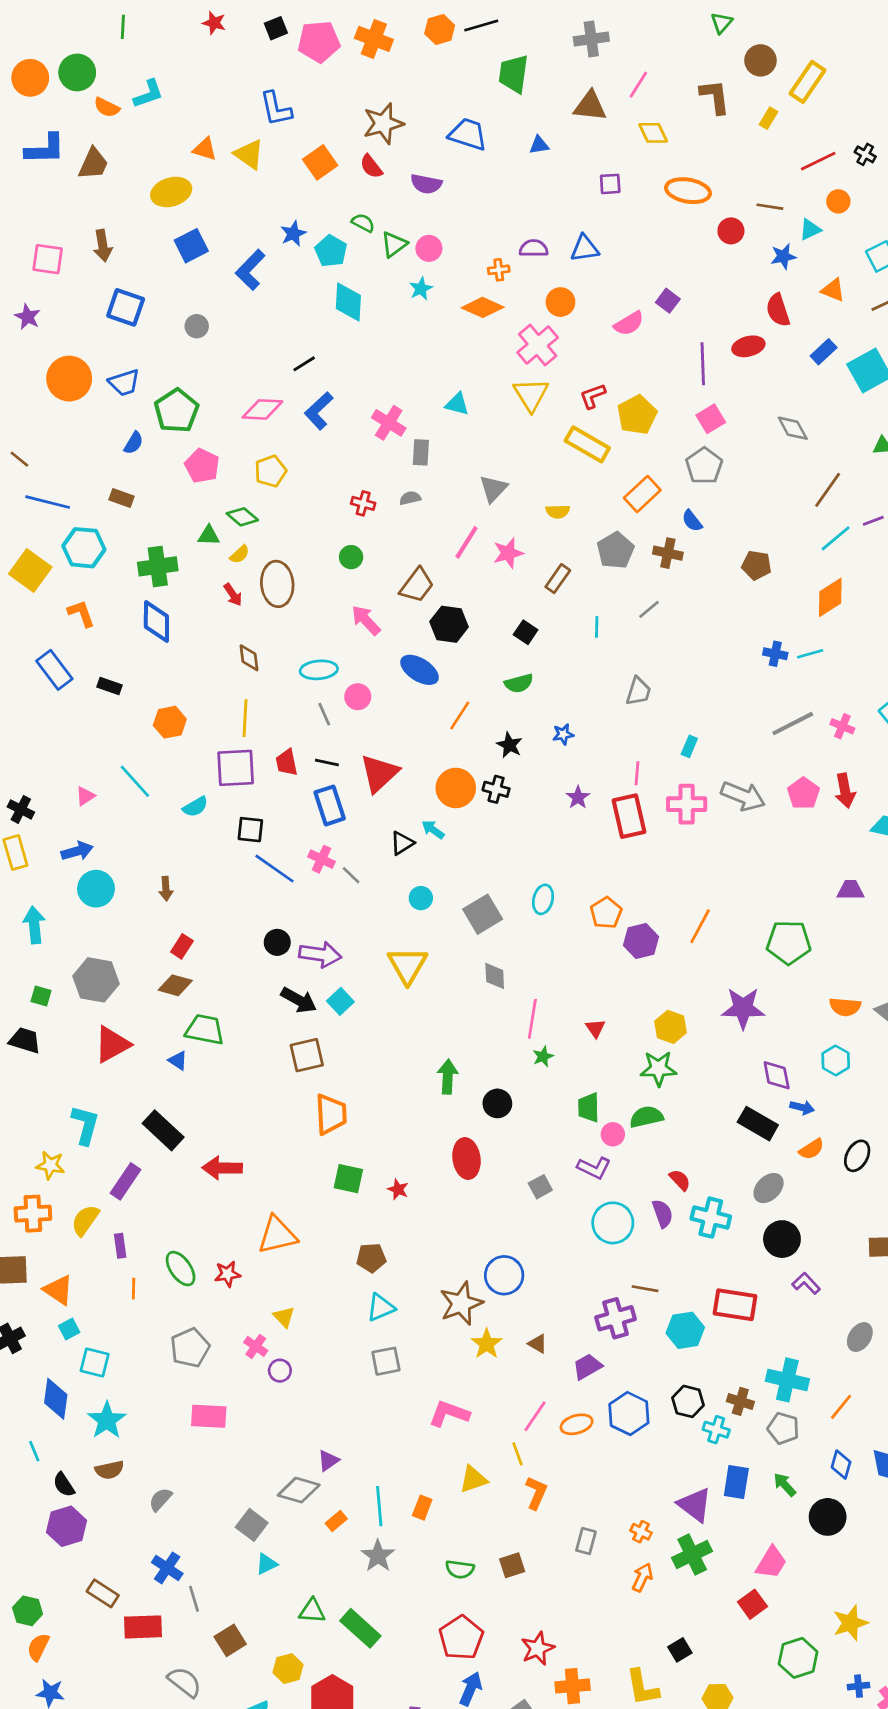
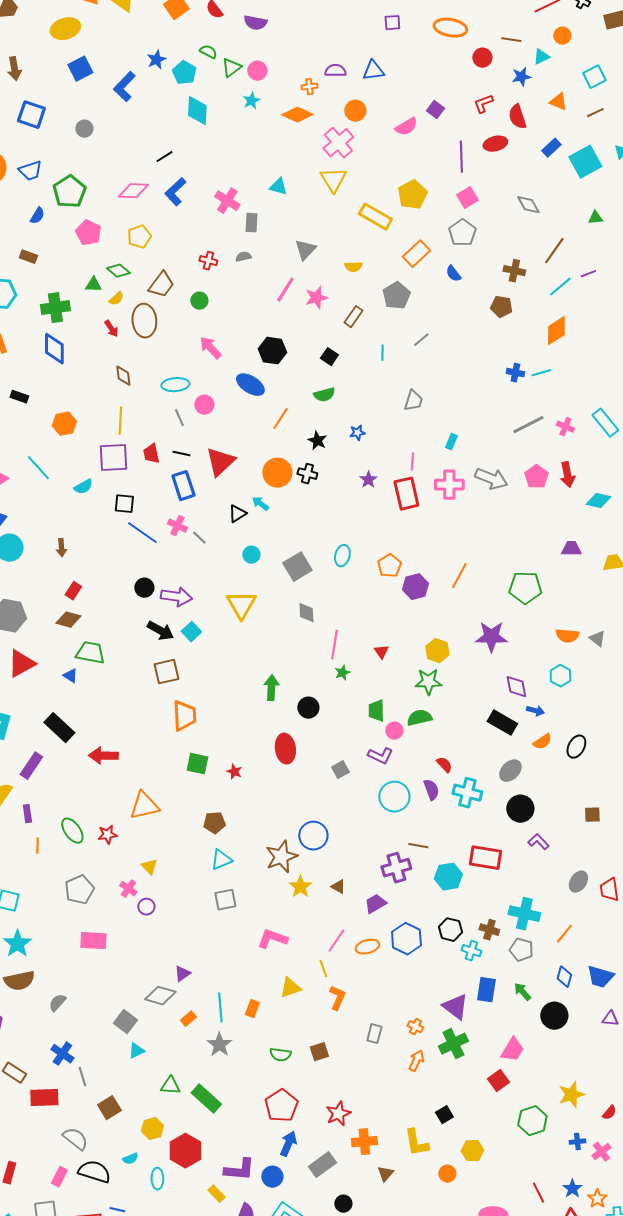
red L-shape: (593, 396) -> (483, 104), moved
brown cross: (668, 553) -> (514, 271), moved
brown trapezoid: (417, 585) -> (161, 285), moved
brown semicircle: (109, 1470) -> (19, 981), size x1.4

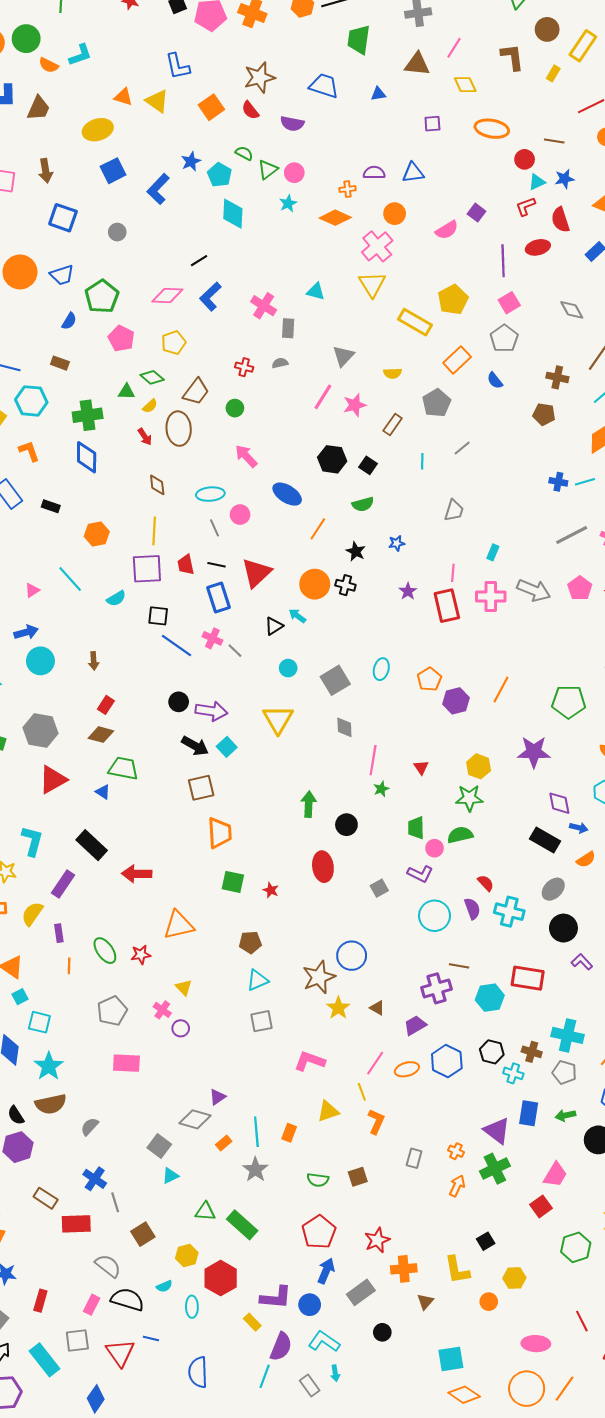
cyan triangle: (541, 57) -> (537, 182), moved
black hexagon: (272, 351) -> (332, 459), moved
green arrow: (522, 992) -> (566, 1115), turned -60

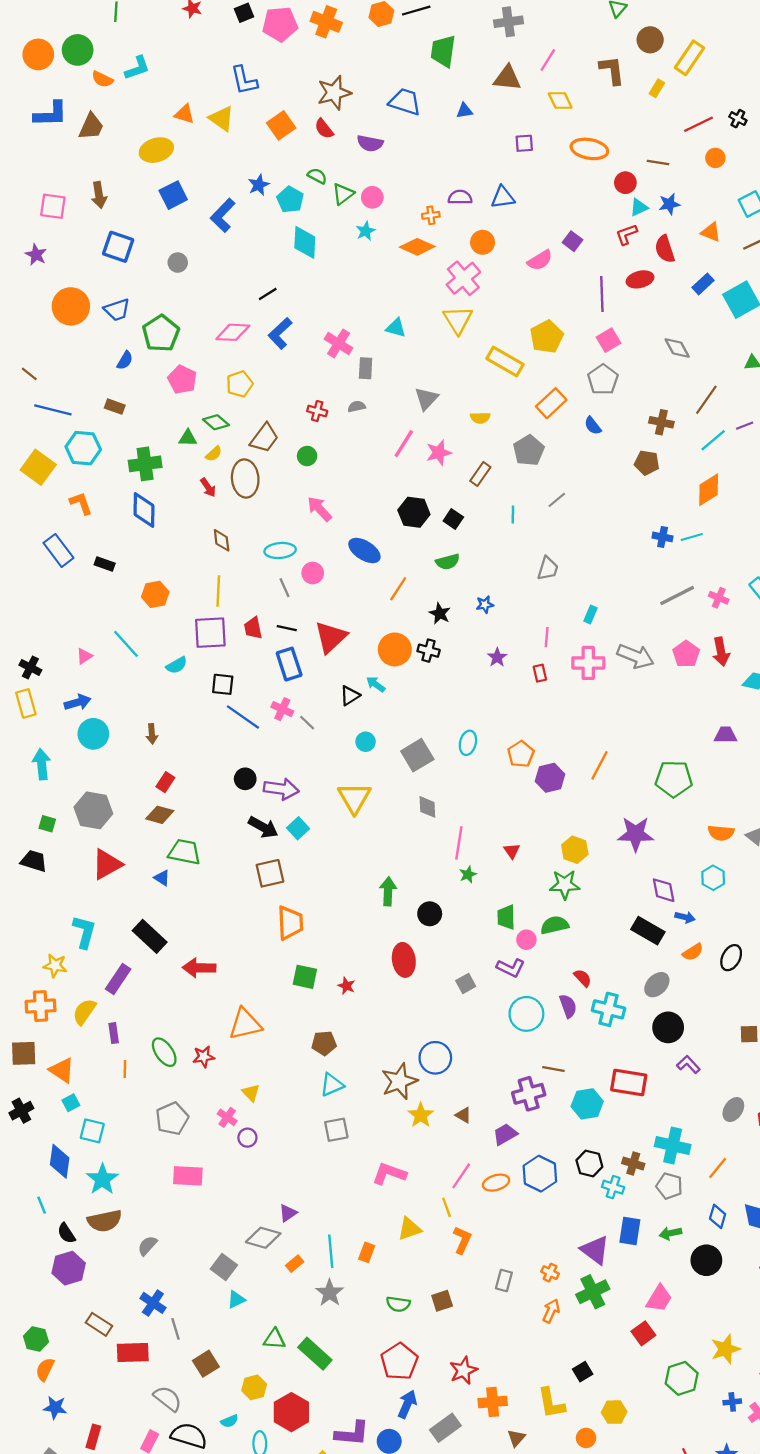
red rectangle: (447, 606) -> (540, 673), size x0.5

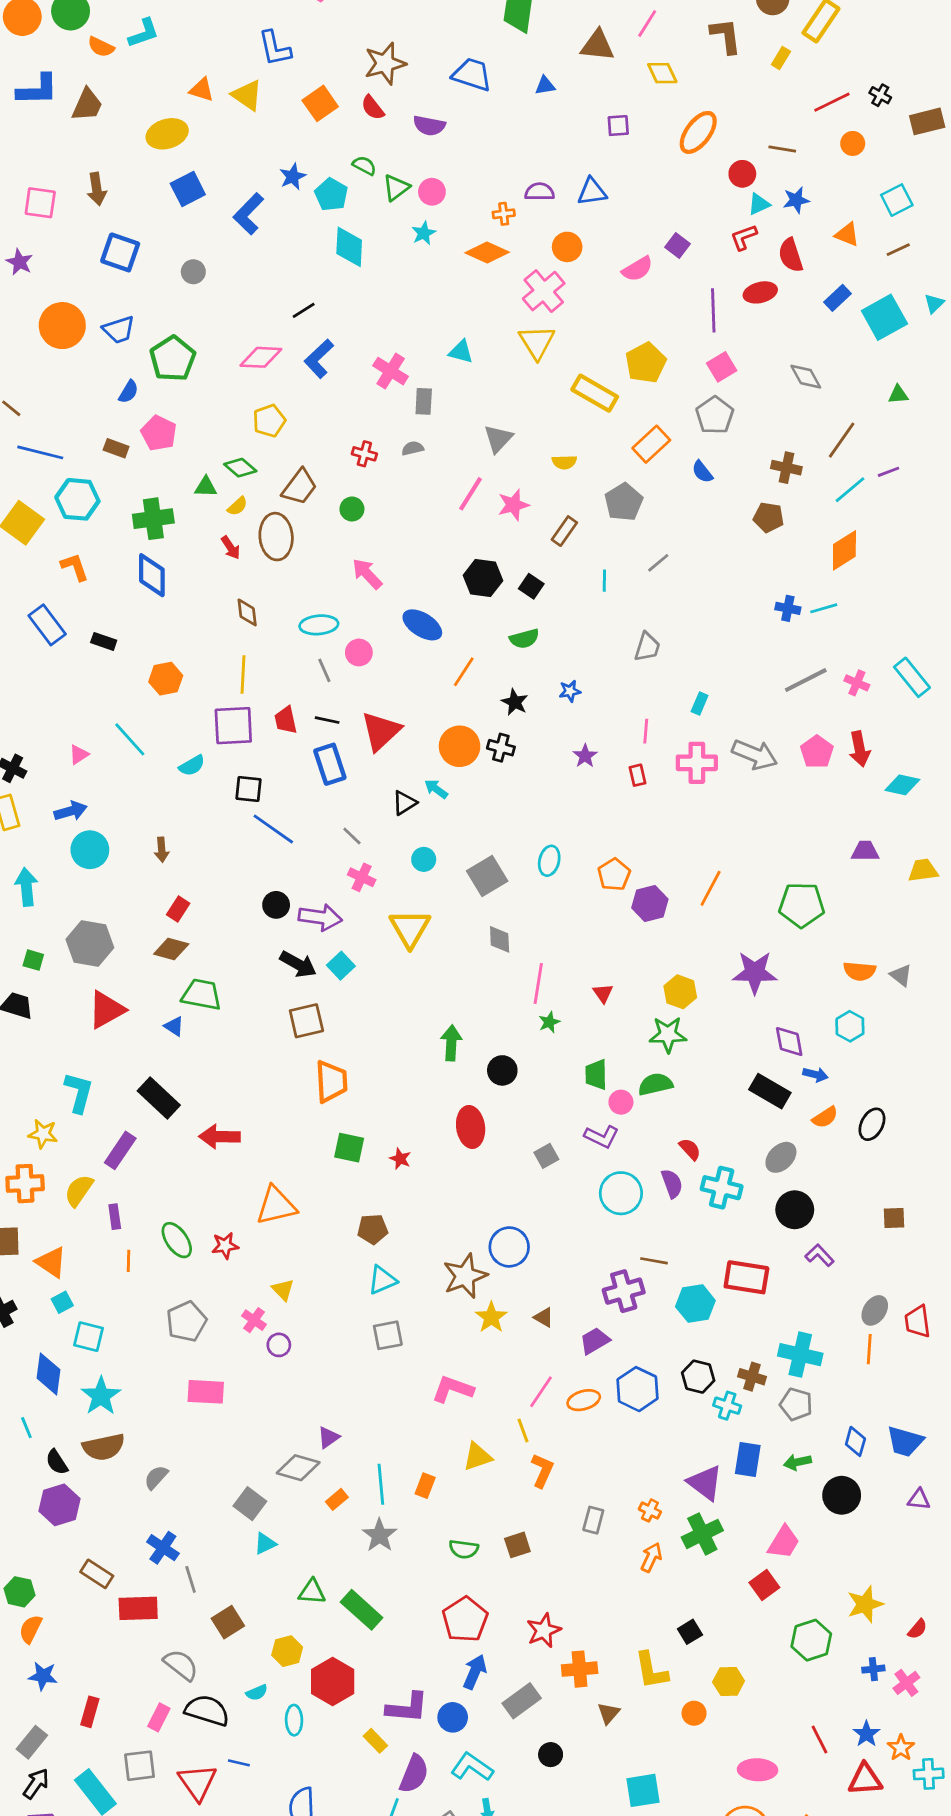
orange ellipse: (589, 149) -> (698, 132), turned -63
pink pentagon: (182, 380) -> (159, 433), moved
pink cross: (282, 709) -> (362, 877), moved
orange line: (718, 1168) -> (869, 1349), moved, turned -35

